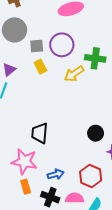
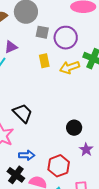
yellow rectangle: (40, 67) -> (44, 61), moved
black trapezoid: (40, 133) -> (23, 113), turned 115

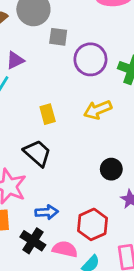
purple circle: (66, 38) -> (90, 59), moved
yellow rectangle: (44, 61) -> (48, 114), moved
yellow arrow: (70, 67) -> (98, 110), moved

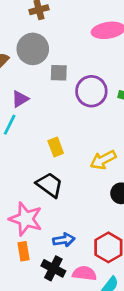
yellow arrow: (98, 110) -> (103, 160), moved

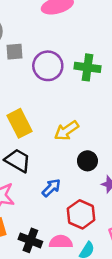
yellow rectangle: (56, 147) -> (20, 123), size x1.5
blue arrow: (64, 240) -> (51, 188), moved, turned -30

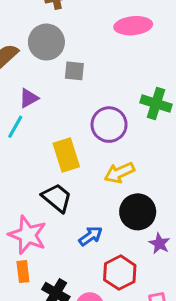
purple circle: (48, 66) -> (109, 125), moved
black circle: (87, 161) -> (138, 212), size x1.5

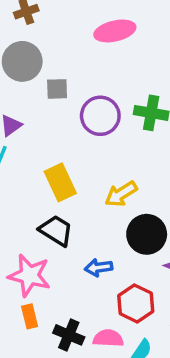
purple circle: (109, 125) -> (100, 116), moved
blue arrow: (91, 236) -> (99, 268), turned -145

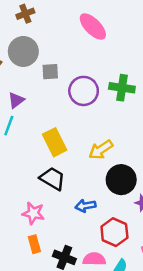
pink ellipse: (115, 31) -> (93, 27), turned 60
pink star: (29, 275) -> (33, 213), size x0.7

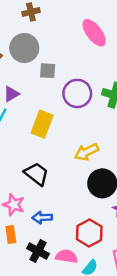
yellow rectangle: (55, 142) -> (42, 124), moved, turned 40
blue arrow: (85, 206) -> (42, 217), moved

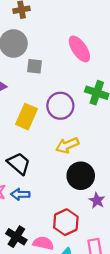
pink ellipse: (94, 33) -> (79, 49), moved
purple circle: (77, 93) -> (60, 106), moved
blue arrow: (42, 217) -> (20, 194), moved

